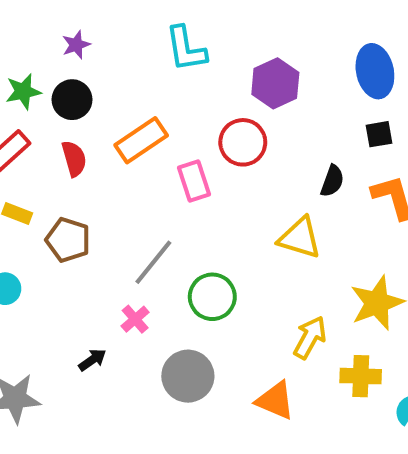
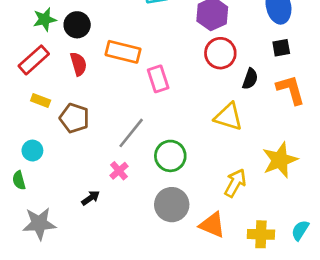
orange rectangle: (141, 140) -> (123, 52), turned 48
red circle: (243, 142) -> (220, 53), moved
gray circle: (188, 376) -> (172, 205), moved
yellow cross: (361, 376) -> (261, 234), moved

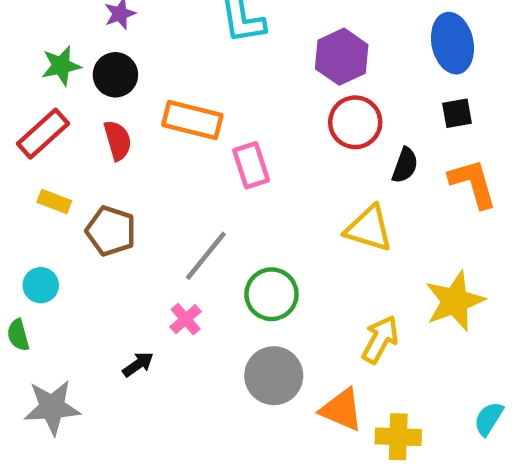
yellow cross: (261, 234) -> (398, 437), moved

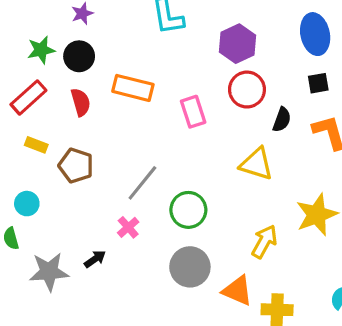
pink rectangle: (251, 165) -> (193, 112), moved
gray star: (52, 407) -> (49, 272), moved

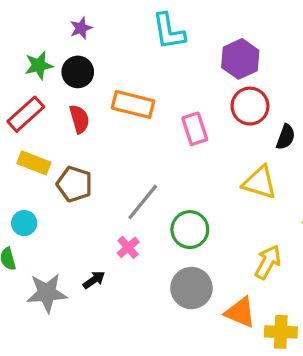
yellow rectangle: (36, 145) -> (34, 163), size x1.4

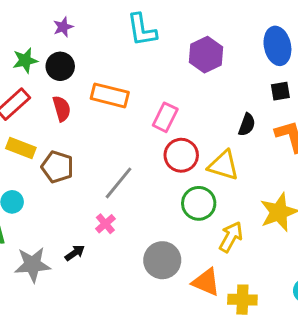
red circle: (250, 106) -> (181, 155), moved
pink rectangle: (195, 129) -> (165, 117), turned 44
green circle: (190, 230) -> (199, 203), moved

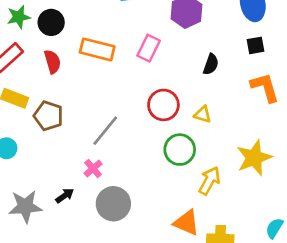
pink rectangle: (165, 117) -> (149, 48), moved
black semicircle: (247, 125) -> (211, 64), moved
yellow triangle: (224, 165) -> (203, 114), size x0.6
gray circle: (162, 260) -> (113, 204), moved

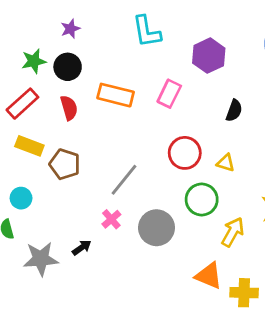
gray circle: (113, 204) -> (157, 228), moved

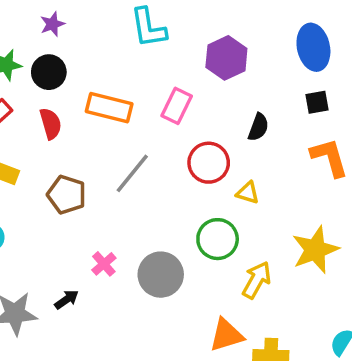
red circle: (185, 153) -> (209, 163), moved
brown pentagon: (65, 164) -> (67, 195), moved
gray line: (124, 180) -> (132, 173), moved
orange triangle: (209, 276) -> (226, 335), turned -40

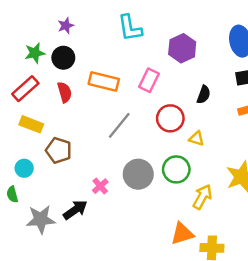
brown pentagon: (67, 195) -> (59, 150), moved
gray circle: (161, 275) -> (138, 174), moved
black arrow: (67, 299) -> (75, 210), size x1.5

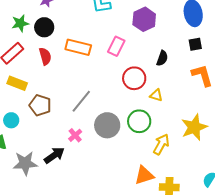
gray line: (119, 125) -> (81, 101), moved

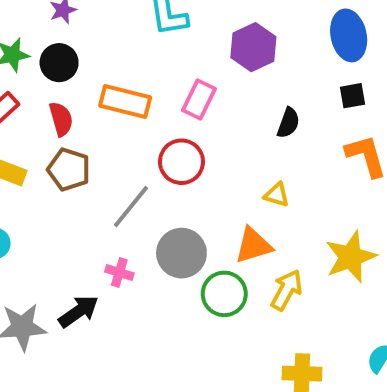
red circle: (134, 78) -> (181, 162), moved
brown pentagon: (40, 105) -> (69, 170), moved
green circle: (139, 121) -> (224, 294), moved
pink cross: (75, 135) -> (119, 273), turned -32
orange triangle: (144, 175) -> (253, 245), moved

